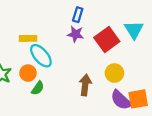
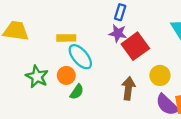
red square: (107, 40) -> (135, 46), moved

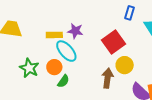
blue rectangle: (120, 12) -> (130, 13), moved
purple star: (118, 33) -> (75, 31), moved
yellow circle: (160, 75) -> (125, 65), moved

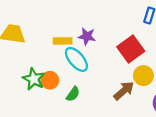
orange circle: (54, 67) -> (50, 80), moved
brown arrow: (107, 78) -> (124, 91), turned 42

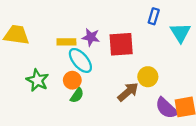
red square: (131, 49) -> (121, 44), moved, turned 32
orange circle: (50, 80) -> (72, 80), moved

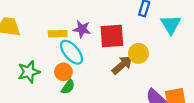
yellow circle: (148, 77) -> (138, 53), moved
green star: (37, 80) -> (29, 72), turned 30
brown arrow: (128, 92) -> (122, 65), moved

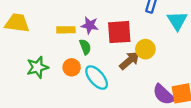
cyan ellipse: (72, 52) -> (97, 78), moved
green semicircle: (68, 87) -> (85, 47), moved, turned -56

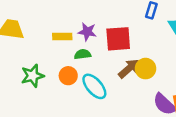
green semicircle: (85, 47) -> (82, 54), turned -77
yellow circle: (145, 49) -> (146, 69), moved

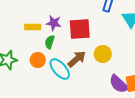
green semicircle: (82, 54) -> (50, 42), turned -64
brown arrow: (129, 69) -> (77, 59), moved

